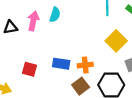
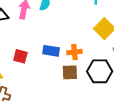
brown square: (81, 86) -> (70, 72), turned 35

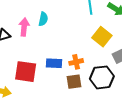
red square: (20, 56) -> (26, 72), size x1.6

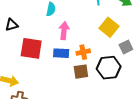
pink arrow: (24, 27) -> (64, 31), moved
red square: (26, 72) -> (31, 48), moved

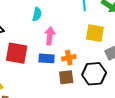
yellow square: (109, 27) -> (95, 33), turned -30

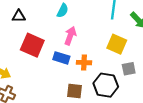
brown square: (66, 77) -> (75, 91), moved

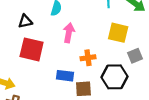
black triangle: (19, 16) -> (25, 21), moved
blue rectangle: (61, 58) -> (65, 76), moved

